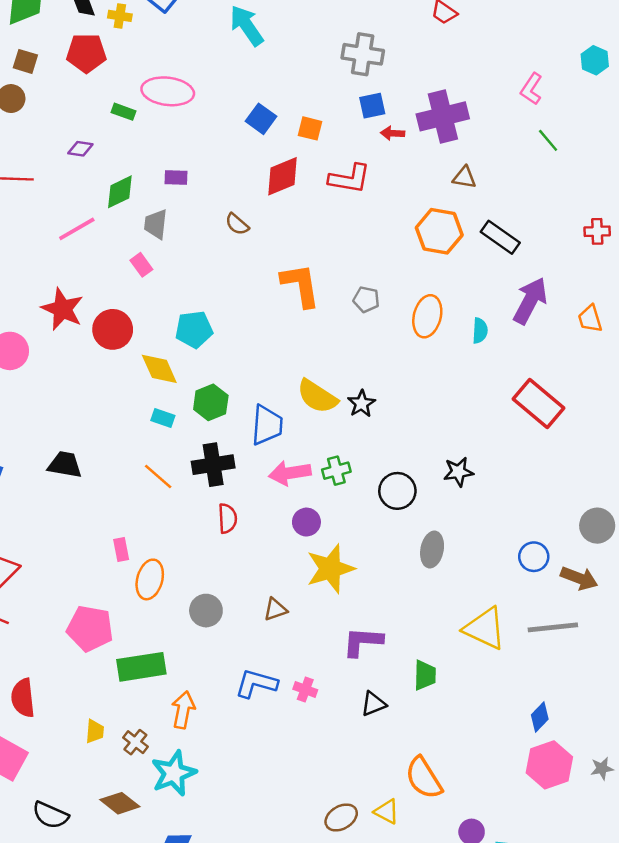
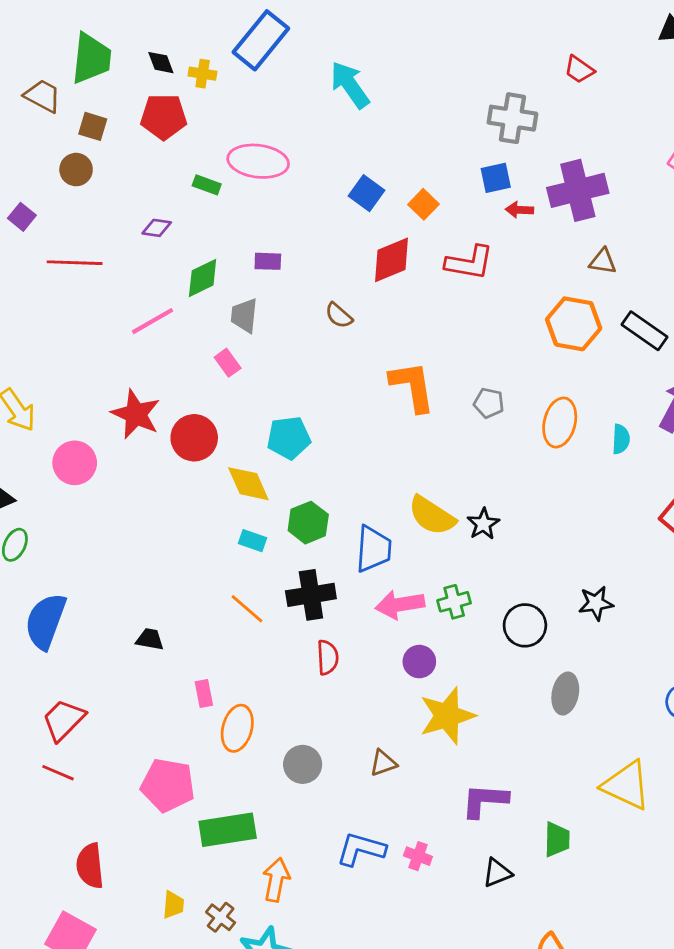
gray cross: (363, 54) -> (512, 118), moved
orange square: (310, 128) -> (424, 204), turned 30
black trapezoid: (65, 465) -> (150, 639), moved, size x0.7

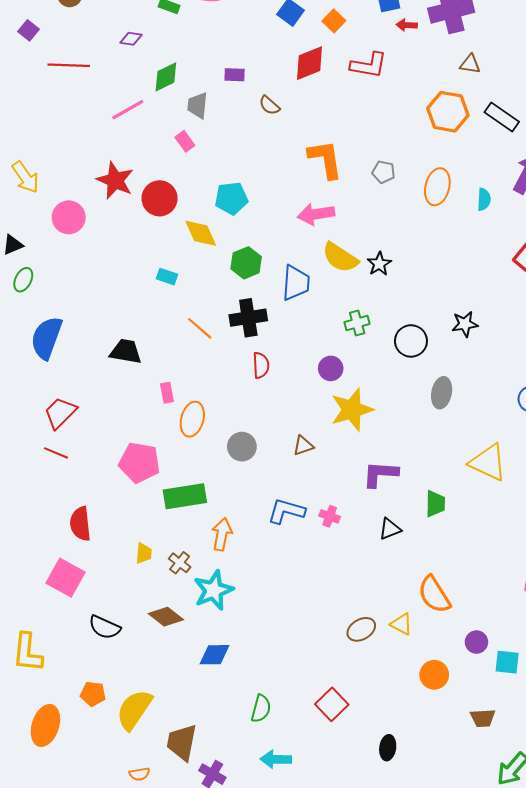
purple rectangle: (268, 261) -> (235, 75), moved
cyan rectangle: (253, 541) -> (167, 277), moved
pink arrow: (400, 605) -> (316, 214), moved
black trapezoid: (150, 639) -> (126, 352), size x1.5

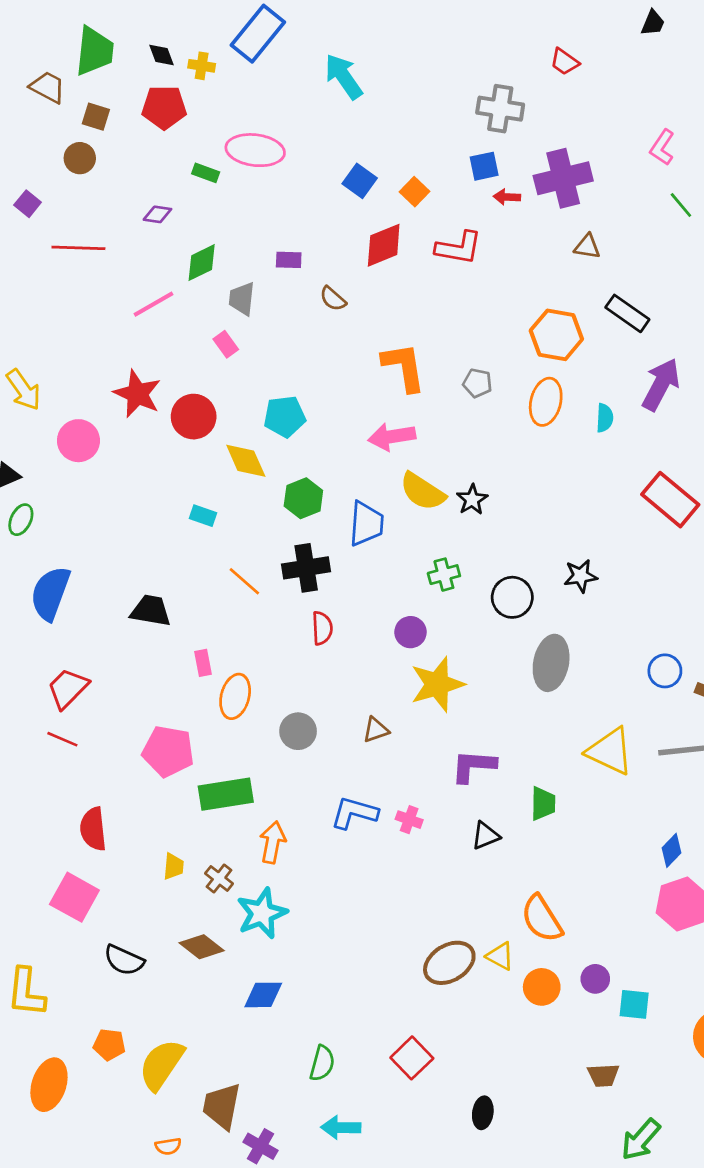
orange hexagon: (448, 112) -> (556, 335), moved
gray ellipse: (442, 393) -> (551, 663), size x1.4
brown ellipse: (361, 629) -> (449, 963), size x1.4
orange circle: (434, 675) -> (542, 987), moved

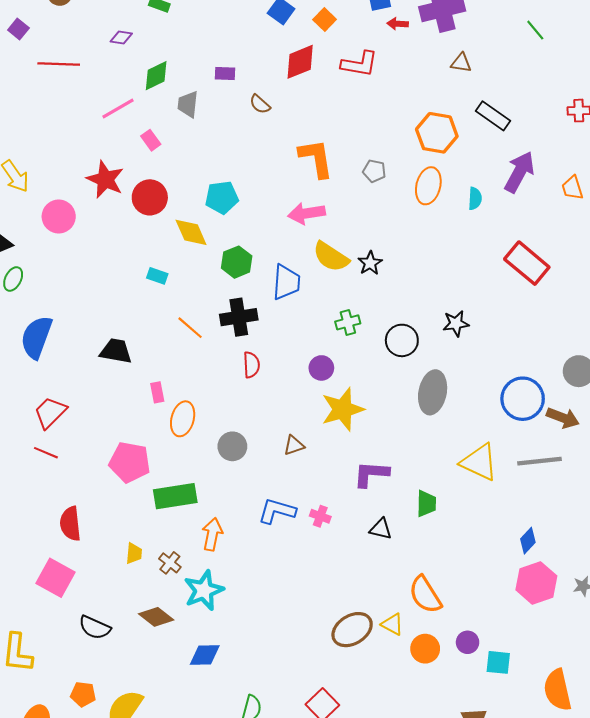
pink rectangle: (226, 344) -> (151, 140), moved
blue circle: (665, 671) -> (523, 399), size x1.6
black triangle: (485, 836) -> (381, 529), turned 35

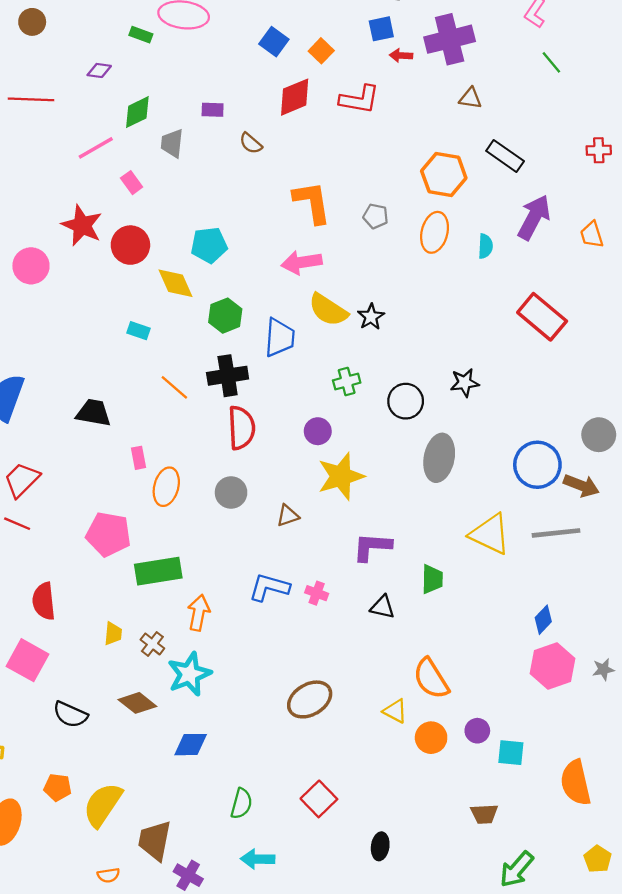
red semicircle: (251, 365) -> (241, 428), size x1.5
gray circle: (232, 446) -> (231, 493), moved
brown ellipse: (352, 630) -> (310, 699), moved

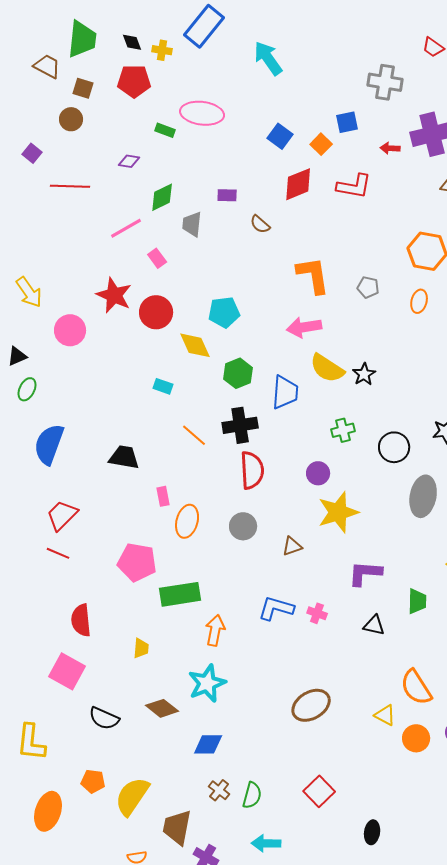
blue square: (381, 29) -> (347, 122), moved
orange ellipse: (435, 232) -> (419, 301), size x0.7
brown cross: (152, 644) -> (219, 790), moved

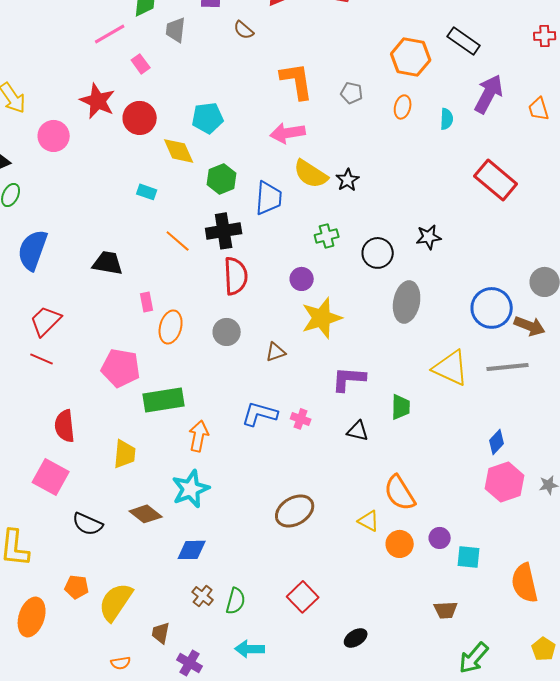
yellow trapezoid: (141, 648) -> (125, 454), size x1.4
brown trapezoid: (177, 827) -> (161, 633), size x0.6
black ellipse: (372, 832) -> (356, 638), turned 50

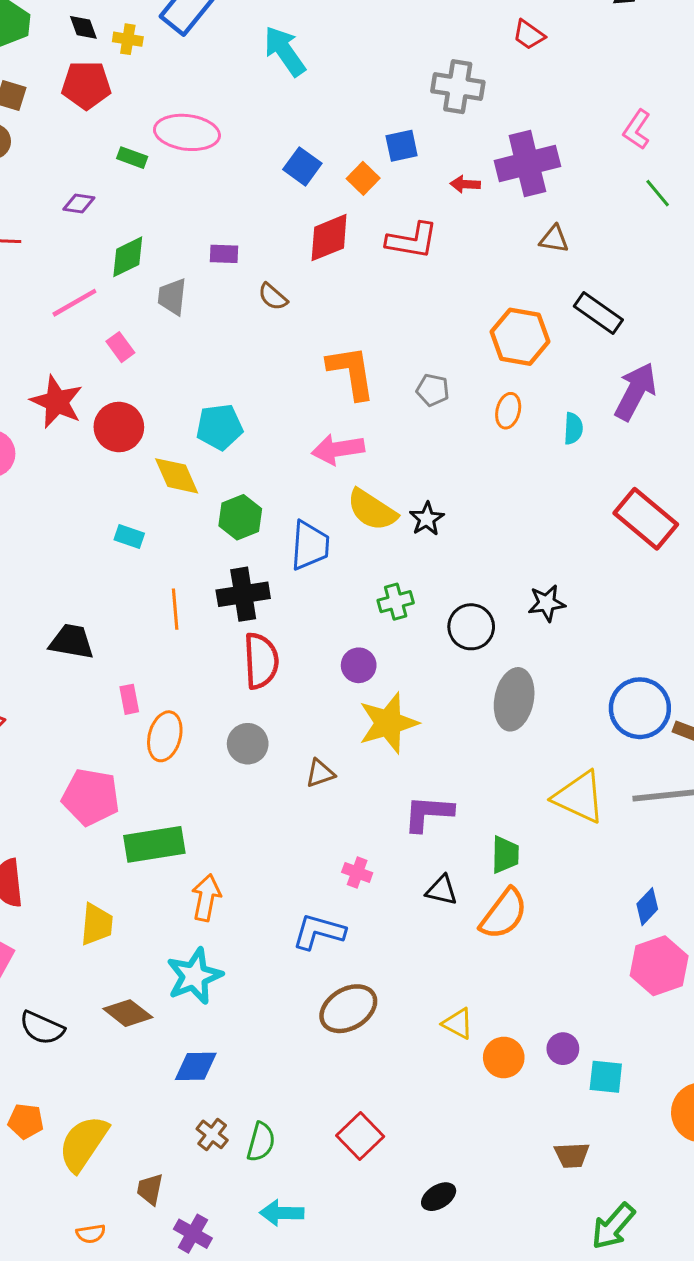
orange line: (178, 241) -> (175, 609), turned 44
blue L-shape: (260, 414) -> (319, 932), moved
orange semicircle: (400, 493) -> (504, 914), moved, turned -111

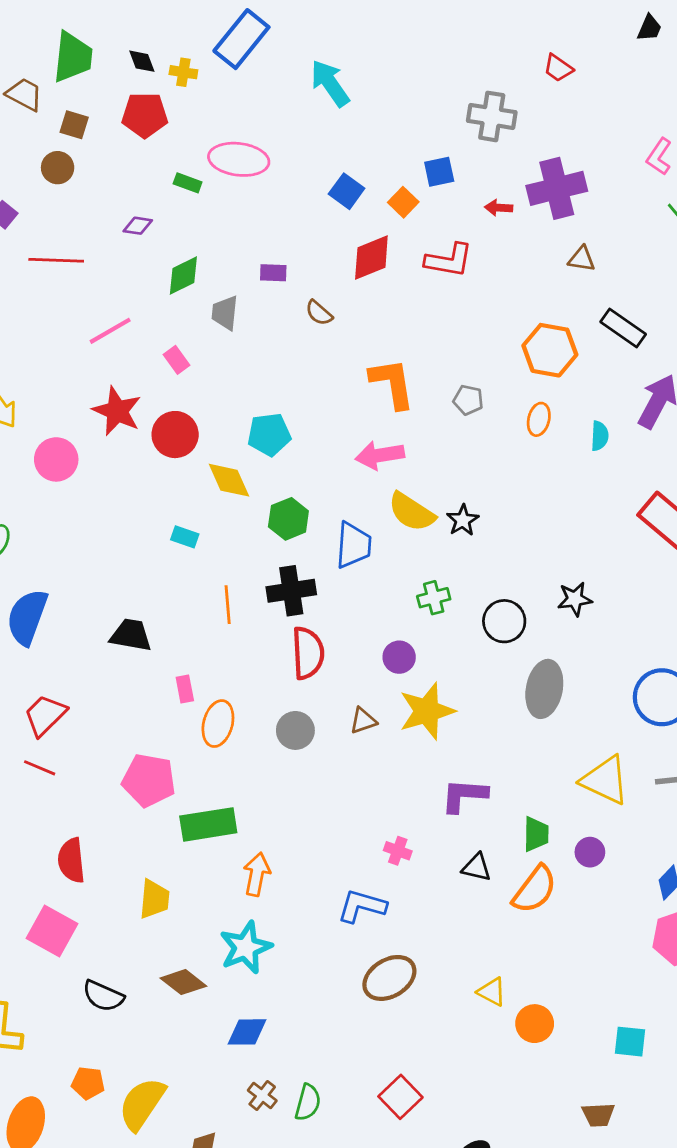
pink line: (74, 303) -> (110, 331), moved
brown triangle: (320, 773) -> (363, 721), moved
purple circle: (563, 1049) -> (590, 852), moved

